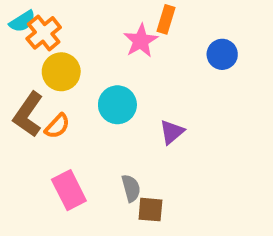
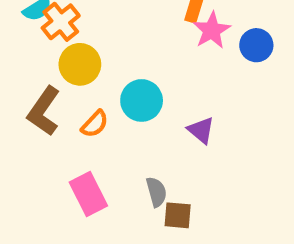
pink star: (141, 41) -> (212, 30), moved
orange semicircle: (57, 126) -> (95, 124), moved
purple triangle: (172, 132) -> (201, 130), turned -40

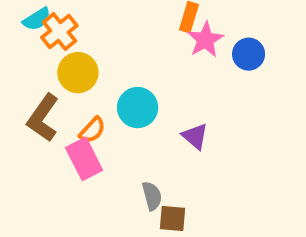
pink rectangle: (88, 194) -> (84, 159), moved

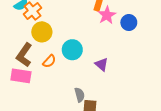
pink rectangle: (84, 159) -> (21, 76), moved, turned -54

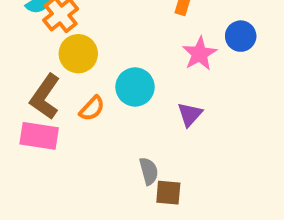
pink star: (107, 15) -> (200, 54), moved
purple triangle: (102, 64) -> (190, 114), turned 32

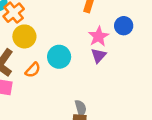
purple triangle: (190, 114) -> (99, 56), moved
gray semicircle: (149, 171) -> (81, 108), moved

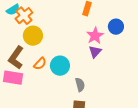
cyan circle: (59, 57) -> (60, 66), moved
gray semicircle: (81, 108) -> (80, 85), moved

